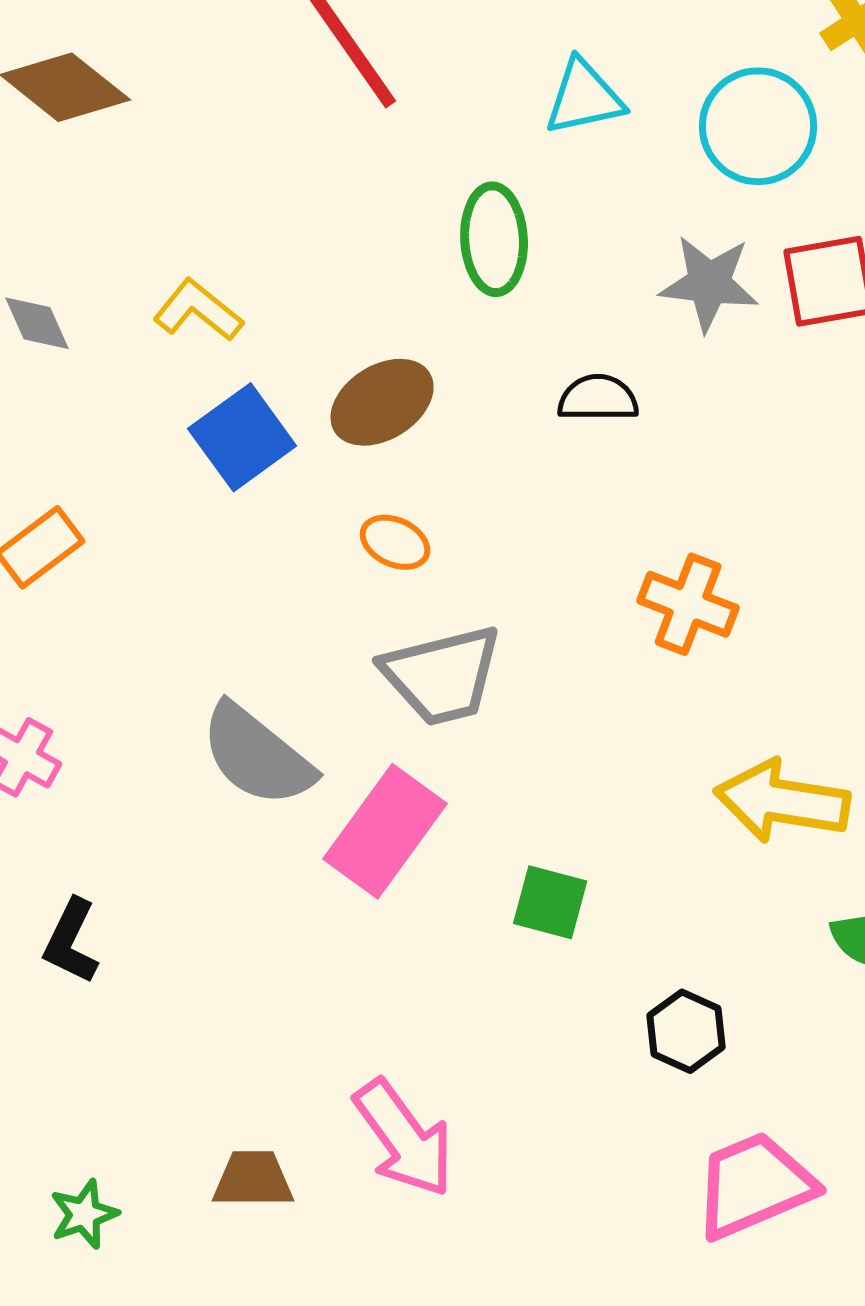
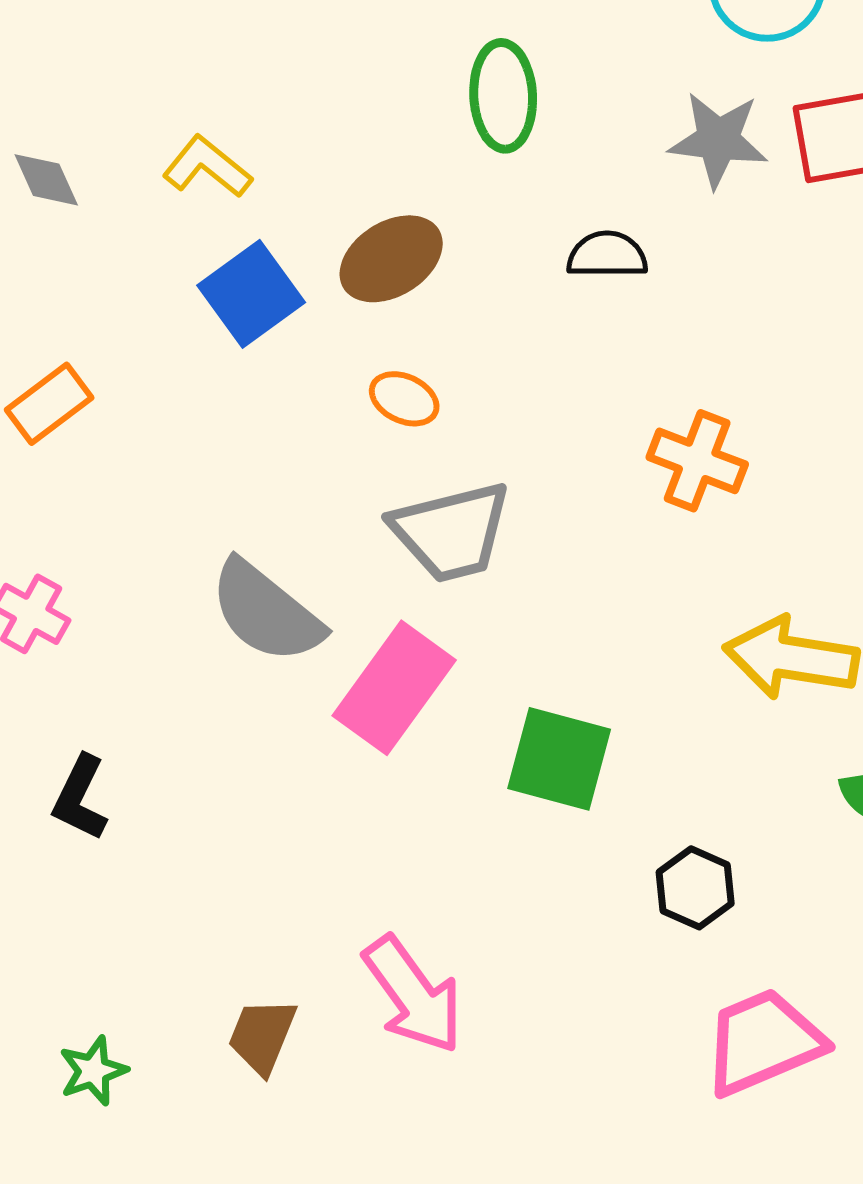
green square: (550, 902) -> (559, 759), size x1.4
brown trapezoid: (253, 1179) -> (262, 1036), turned -68

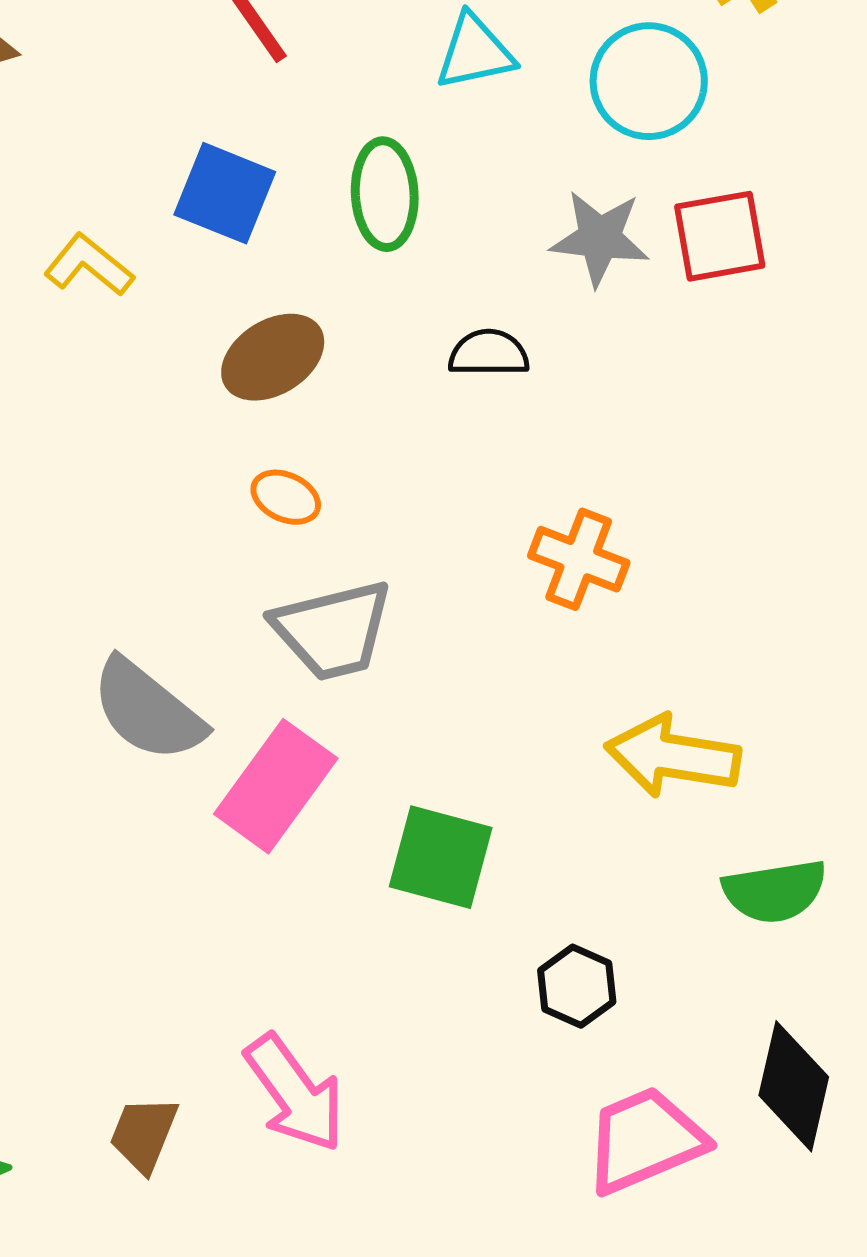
blue square: (251, 294) -> (225, 193), moved, turned -32

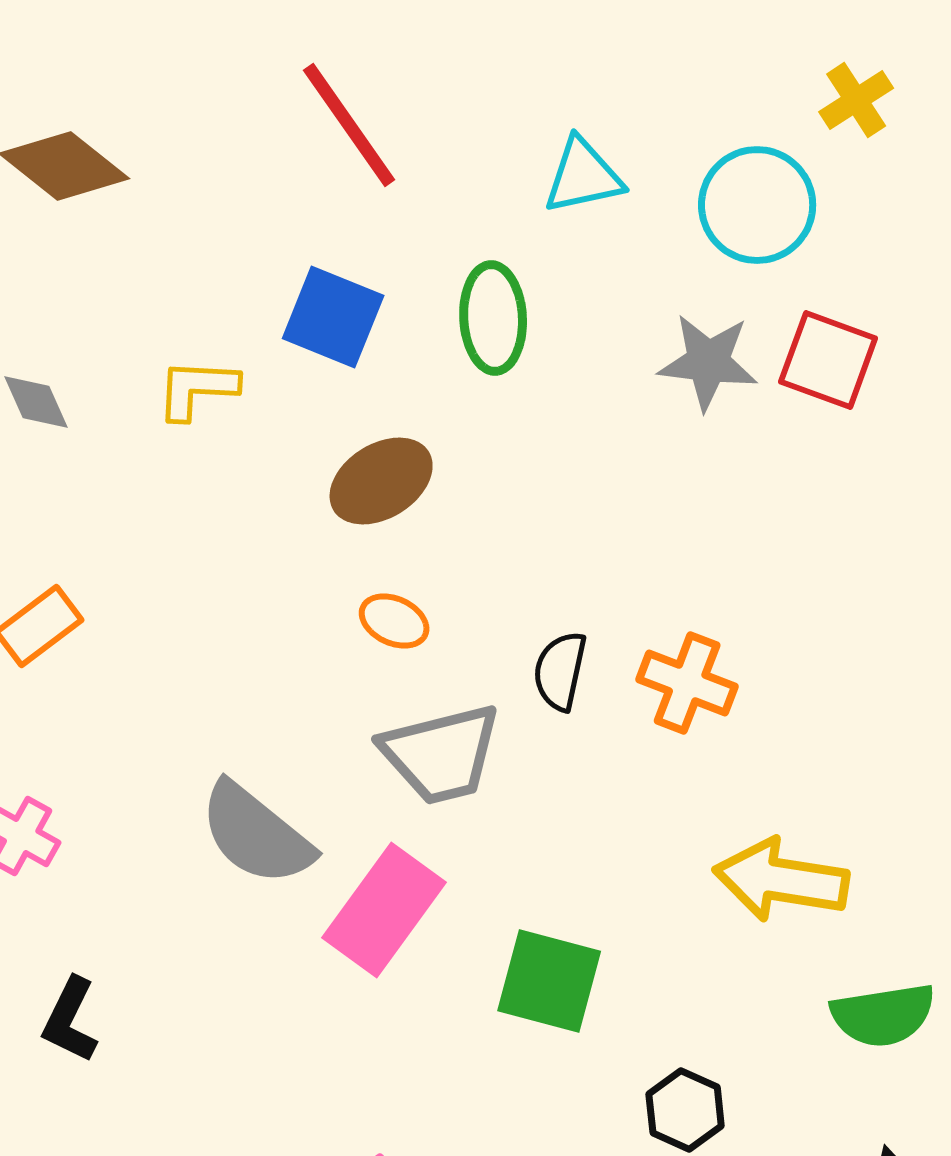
red square: (720, 236) -> (828, 360), turned 30
yellow L-shape: (89, 265) -> (197, 389), turned -36
black semicircle: (489, 353) -> (560, 671), moved, turned -78

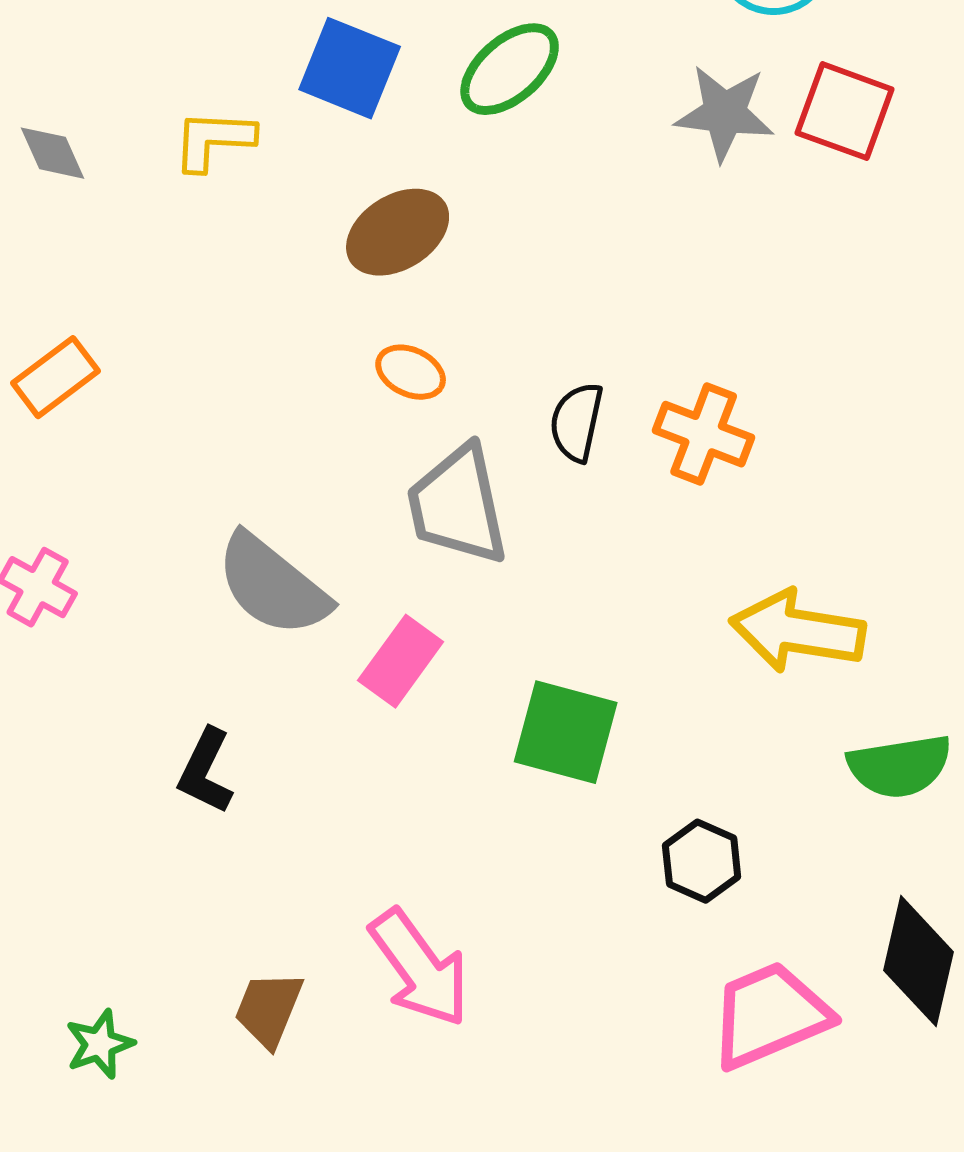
green ellipse: (493, 318) -> (510, 69), turned 52
gray trapezoid: (441, 754) -> (458, 505), turned 92
pink rectangle: (384, 910) -> (401, 661), size x0.7
black L-shape: (70, 1020) -> (206, 771), moved

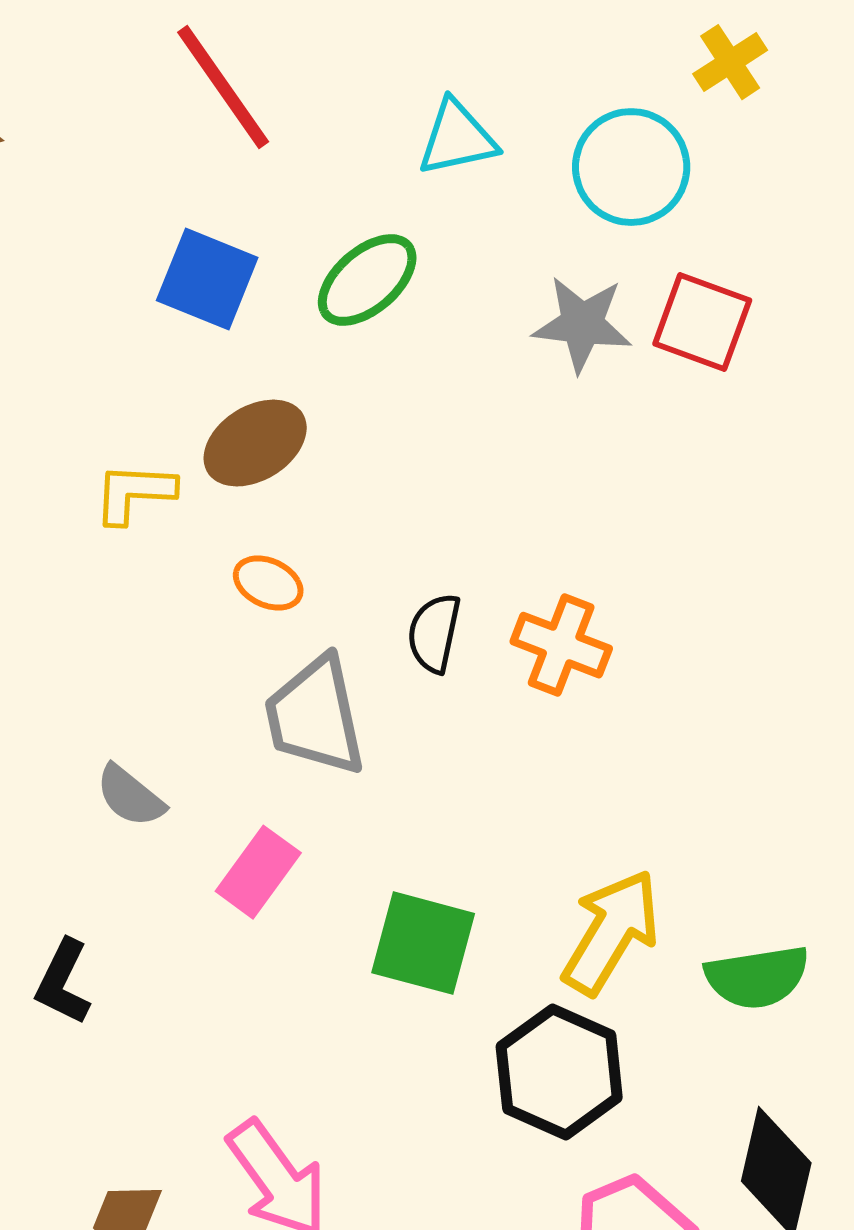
yellow L-shape: (214, 140) -> (134, 493), moved
gray semicircle: (273, 585) -> (130, 796), size x0.6
yellow arrow: (798, 631) -> (611, 932), moved, turned 112
black hexagon: (702, 861) -> (559, 1072), size x1.6

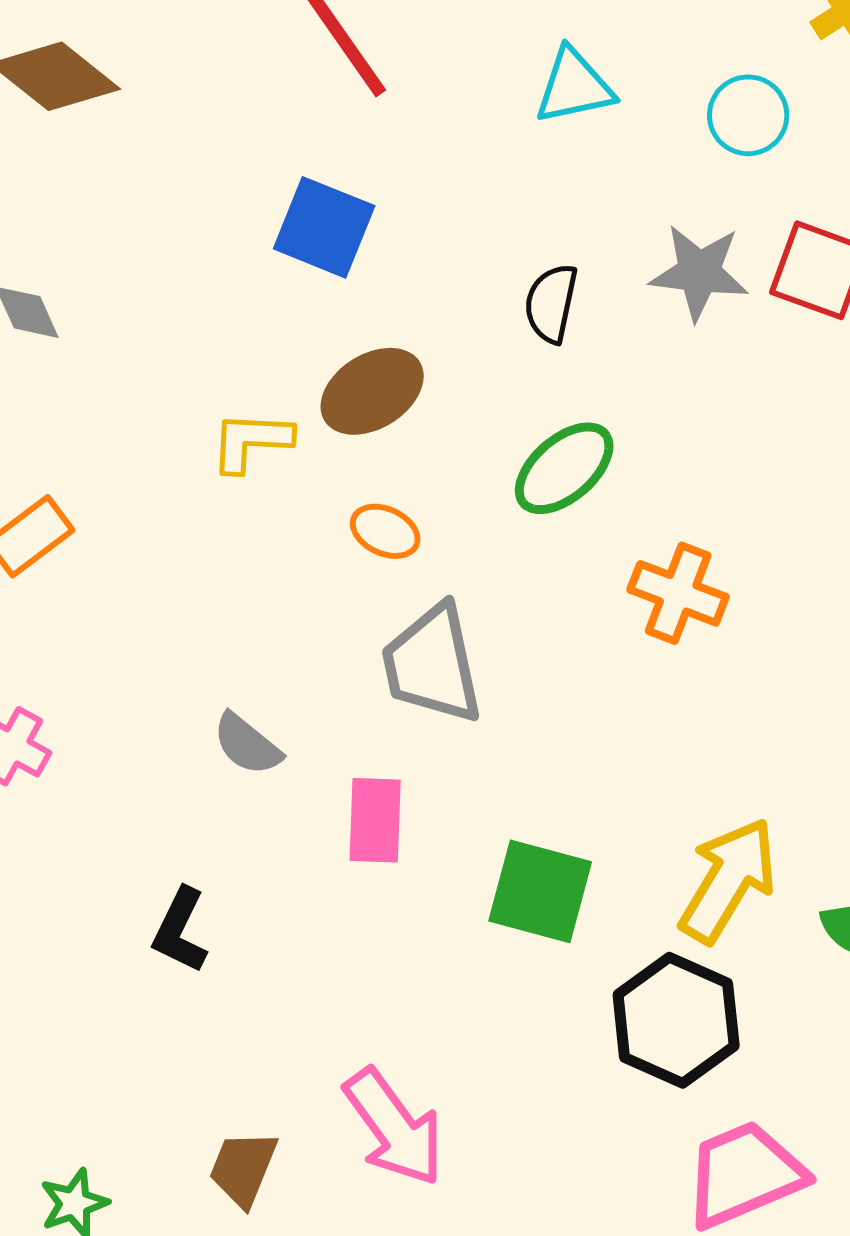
cyan circle: (631, 167) -> (748, 115), size x0.7
green ellipse: (367, 280) -> (564, 468), moved
black semicircle: (434, 633) -> (551, 303), moved
pink rectangle: (258, 872) -> (375, 820), turned -34

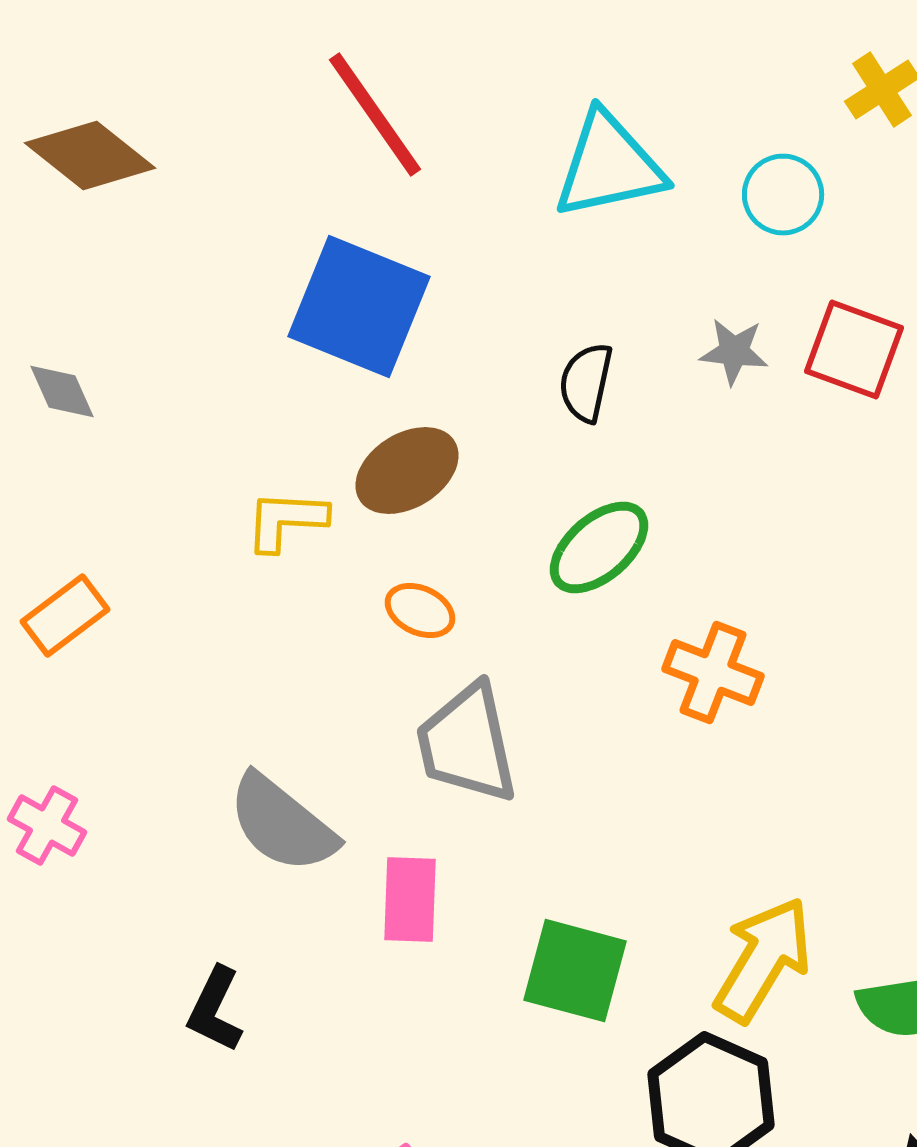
cyan triangle: (574, 86) -> (609, 166), size x1.4
blue square: (324, 227) -> (359, 307), size x1.4
gray star: (699, 272) -> (734, 352), size x0.7
gray semicircle: (247, 744) -> (282, 824), size x1.6

